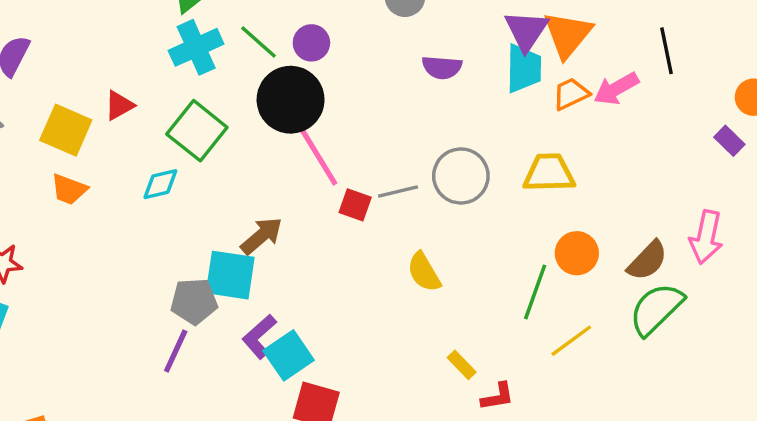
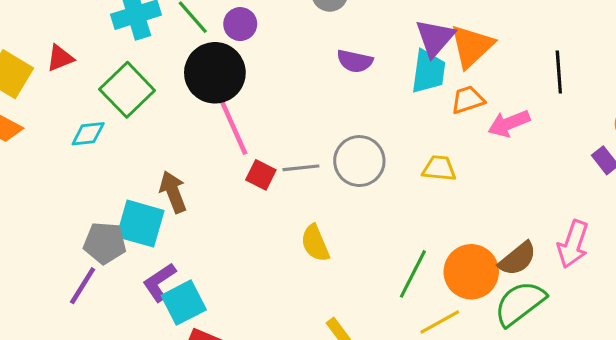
pink arrow: (616, 89) -> (509, 123), moved
yellow trapezoid: (549, 173) -> (439, 168), size x0.7
brown arrow: (262, 236) -> (173, 192), turned -78
orange circle: (577, 253) -> (471, 272), moved, size x1.4

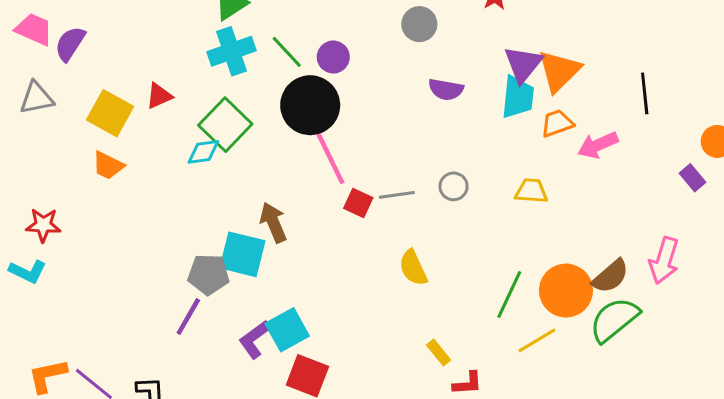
cyan diamond: (88, 134) -> (203, 152), moved
gray circle: (359, 161) -> (454, 186), size x0.6
purple L-shape: (159, 282) -> (254, 339), moved

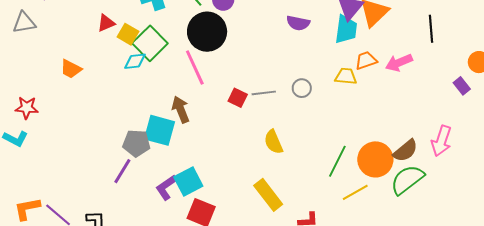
yellow square: (110, 113) -> (128, 34), moved, size x0.7
orange trapezoid: (557, 123) -> (366, 60), moved
pink line: (331, 159) -> (195, 68), moved
yellow trapezoid: (531, 191) -> (346, 76), moved
yellow rectangle: (439, 353) -> (268, 195), moved, size x1.8

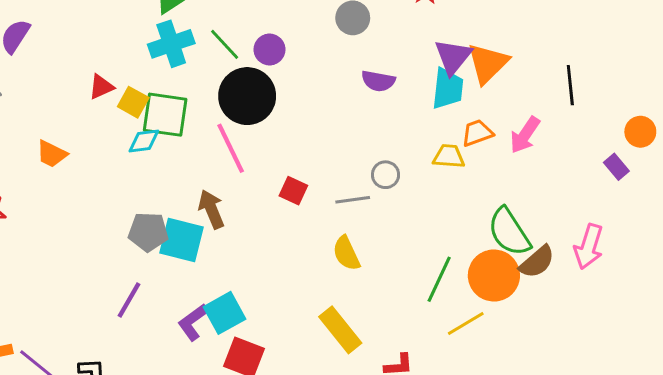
green square: (150, 43) -> (165, 115), turned -36
pink arrow: (399, 63) -> (525, 135), turned -32
gray line: (264, 93) -> (353, 200), moved
gray pentagon: (136, 143) -> (148, 232), moved
green semicircle: (407, 180) -> (509, 232), moved, turned -84

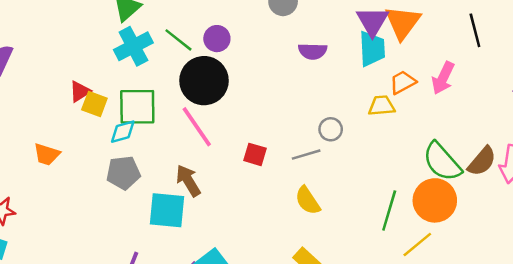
yellow square: (133, 102) -> (94, 104), moved
gray pentagon: (148, 232) -> (123, 173), moved
brown semicircle: (537, 262) -> (482, 161), moved

